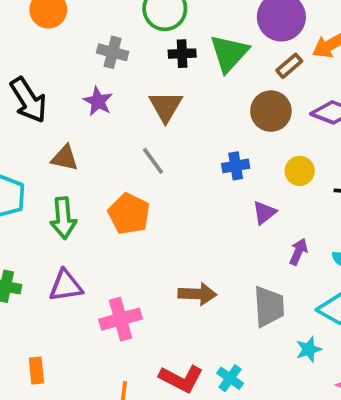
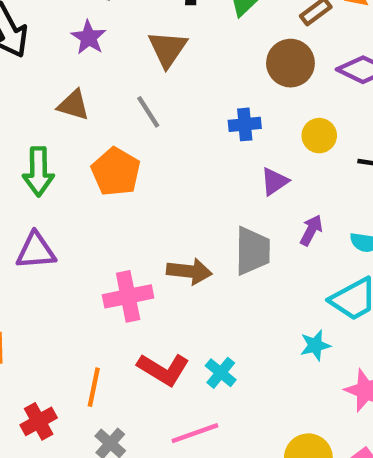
brown triangle: (65, 158) -> (73, 105), moved
gray trapezoid: (269, 306) -> (252, 251), moved
pink cross: (121, 319) -> (128, 296), moved

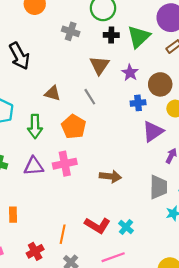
purple star: (89, 37) -> (130, 73), moved
brown circle: (290, 63) -> (160, 84), moved
purple triangle: (274, 181) -> (153, 131), size x1.5
gray trapezoid: (252, 251) -> (158, 187), moved
pink cross: (128, 296) -> (65, 164), moved

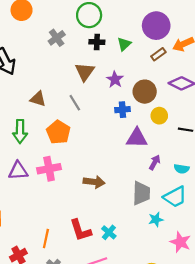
gray cross: (71, 31) -> (57, 38), turned 35
green triangle: (139, 37) -> (124, 44), size x0.6
purple triangle: (153, 131) -> (137, 138), turned 35
red L-shape: (97, 225) -> (81, 230), turned 40

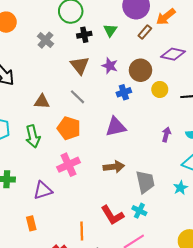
purple triangle: (137, 138) -> (116, 127), moved
purple triangle: (18, 171) -> (43, 190), moved
gray trapezoid: (141, 193) -> (145, 182), moved

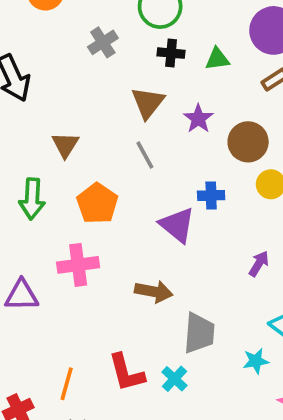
green triangle: (110, 30) -> (217, 59), turned 32
blue cross: (124, 92) -> (211, 195), moved
gray line: (77, 97) -> (145, 155), moved
brown triangle: (42, 102) -> (65, 145), turned 42
purple triangle: (116, 127) -> (177, 225), turned 35

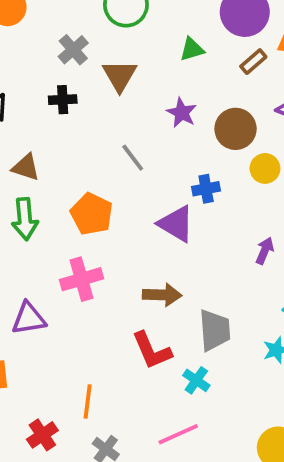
black cross: (171, 53) -> (63, 100), moved
brown triangle: (148, 103) -> (120, 76), moved
brown triangle: (65, 145) -> (26, 167), moved, turned -36
red L-shape: (126, 373) -> (152, 351), moved

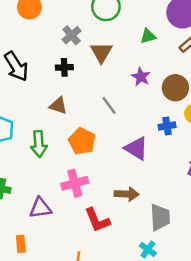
brown triangle: (26, 167) -> (58, 106), moved
blue cross: (206, 189) -> (167, 126), moved
red L-shape: (152, 351) -> (97, 220), moved

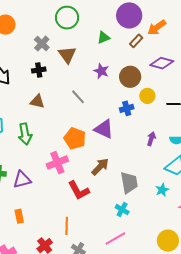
orange pentagon: (82, 141) -> (75, 138), moved
brown arrow: (127, 194) -> (100, 167), turned -42
purple triangle: (40, 208) -> (22, 180), moved

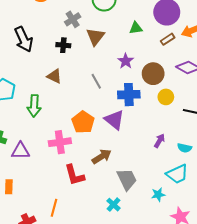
blue cross: (127, 108) -> (129, 95), moved, size x1.5
gray trapezoid: (129, 183) -> (127, 179), turned -30

